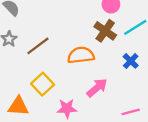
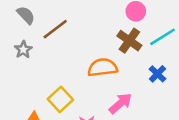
brown line: (38, 46) -> (55, 29), moved

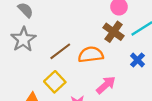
brown line: (55, 29) -> (60, 51), moved
gray star: (23, 50) -> (23, 39), size x1.6

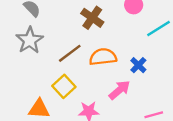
brown cross: (114, 32) -> (92, 18), moved
blue cross: (137, 60) -> (138, 65), moved

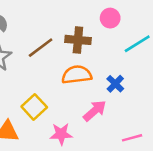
brown cross: (92, 18) -> (78, 40), moved, turned -30
brown line: (70, 53) -> (41, 48), moved

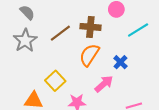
orange semicircle: (77, 75) -> (89, 55), turned -50

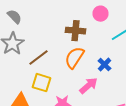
brown line: (60, 33) -> (38, 58), moved
yellow square: (55, 81) -> (42, 83), turned -30

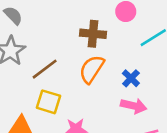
pink arrow: (88, 86) -> (134, 106), moved, turned 54

